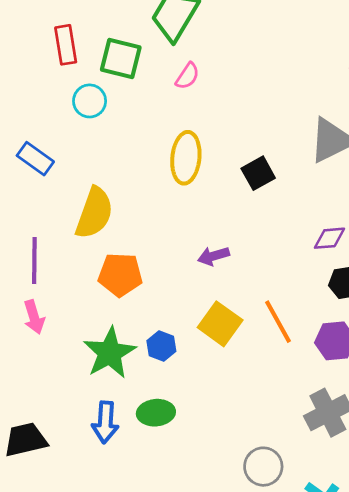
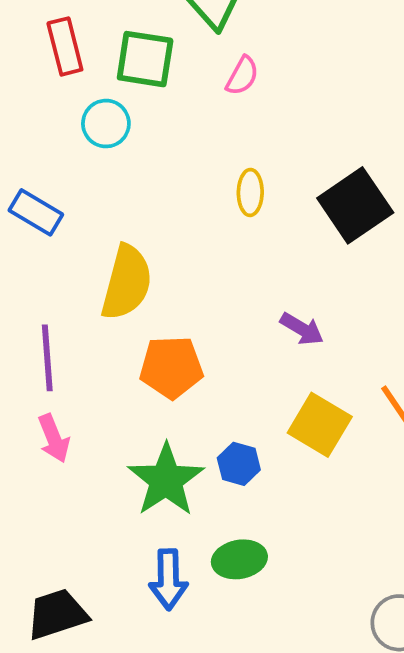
yellow ellipse: (186, 158) -> (250, 192), size x0.6
black square: (258, 173) -> (355, 205), size x1.5
purple arrow: (213, 256) -> (302, 329), turned -128

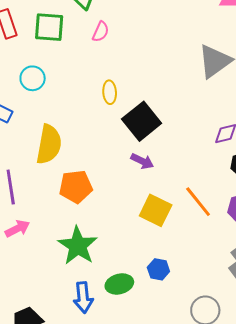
cyan circle: (106, 124) -> (33, 78), moved
black square: (355, 205) -> (142, 121), moved
pink arrow: (54, 438) -> (17, 229), turned -90
blue hexagon: (239, 464) -> (158, 269), moved

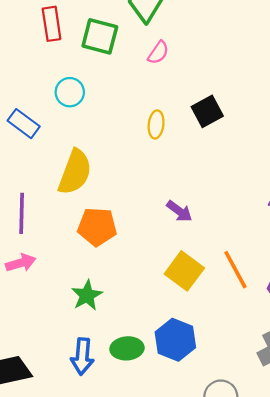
black square: (142, 121) -> (207, 111), moved, size x0.7
green star: (78, 246) -> (87, 295), size x0.7
blue hexagon: (158, 269) -> (175, 340), size x1.6

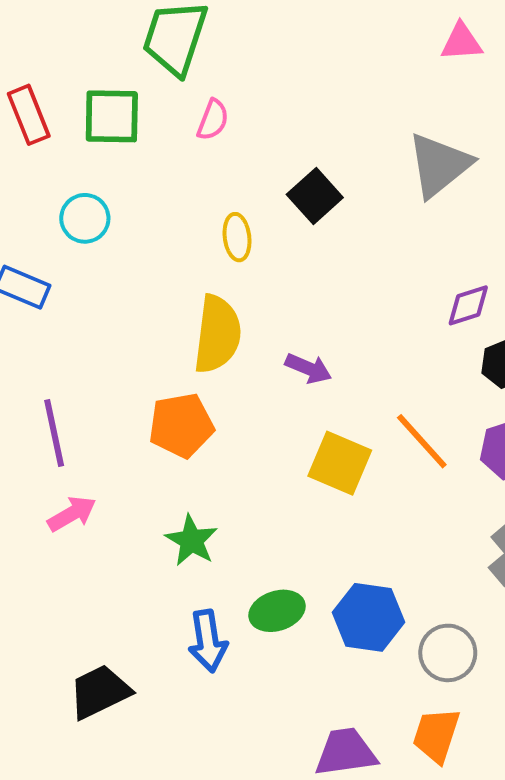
yellow semicircle: (75, 172) -> (217, 334), moved
blue hexagon: (175, 340) -> (368, 617), moved

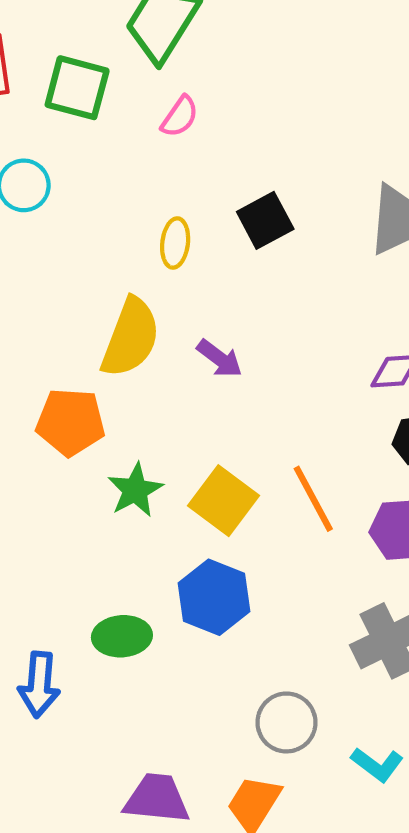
purple arrow: (308, 368) -> (220, 359), moved
green star: (191, 540) -> (135, 490), moved
blue hexagon: (368, 617) -> (214, 597), moved
blue arrow: (208, 641) -> (39, 685), moved

